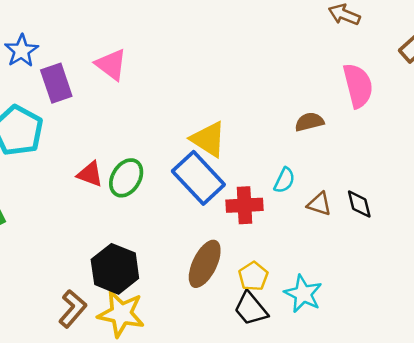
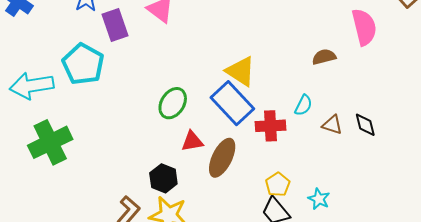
red triangle: (90, 174) -> (192, 141), moved, turned -30
brown ellipse: (205, 264) -> (222, 158), moved
black hexagon: (115, 269) -> (163, 178), size x0.7
cyan star: (303, 294) -> (319, 199), size x0.7

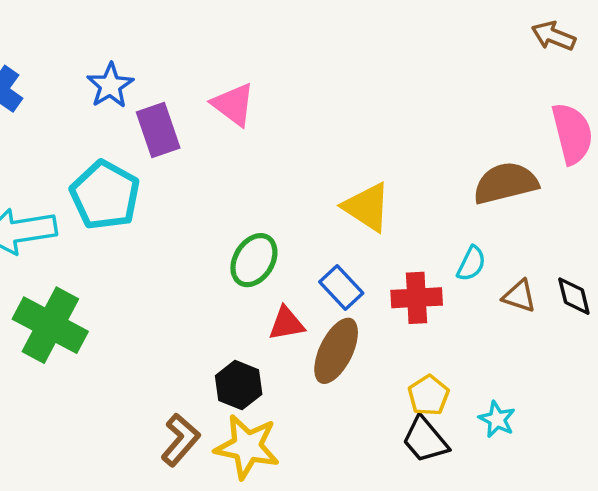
brown semicircle: (324, 57) -> (506, 183), size x1.6
blue rectangle: (232, 103) -> (341, 288), moved, size x0.6
green cross: (50, 142) -> (50, 325), turned -36

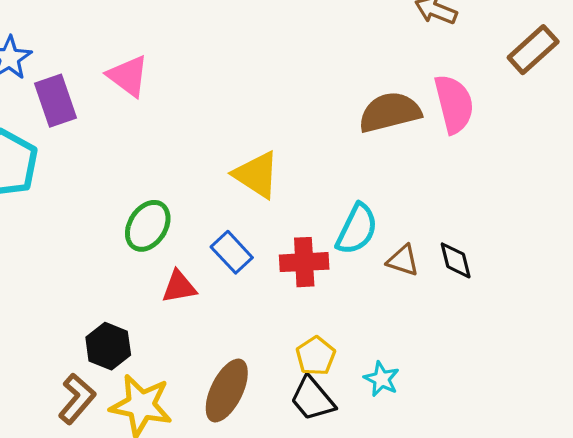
brown semicircle: (506, 183) -> (390, 112), moved
cyan semicircle: (471, 264) -> (357, 229), size x1.5
brown ellipse: (336, 351) -> (227, 391), moved
black hexagon: (239, 385) -> (108, 346), moved

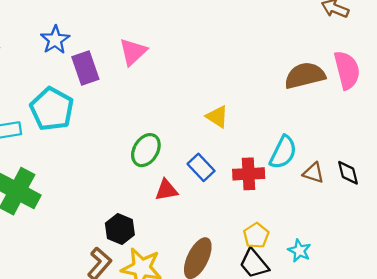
pink triangle: (128, 76) -> (133, 52), turned 40
yellow triangle: (256, 175) -> (217, 117), size x0.7

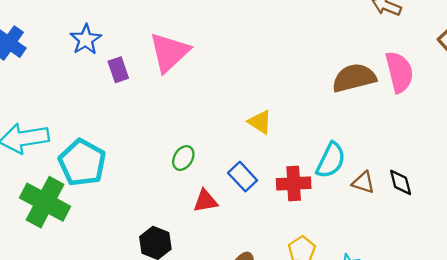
pink triangle: (133, 52) -> (169, 52), size x1.4
purple rectangle: (85, 68) -> (118, 70), size x0.7
cyan pentagon: (52, 109) -> (82, 163), moved
green ellipse: (146, 150) -> (183, 158), size x0.7

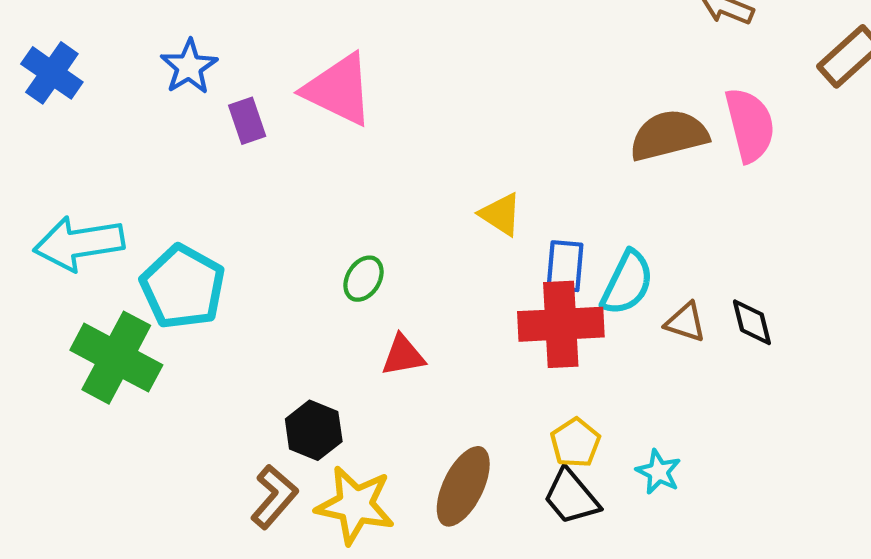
pink triangle: (169, 52) -> (339, 90), turned -51
blue rectangle: (243, 177) -> (565, 266), moved, turned 48
red cross: (294, 184) -> (561, 324), size x1.4

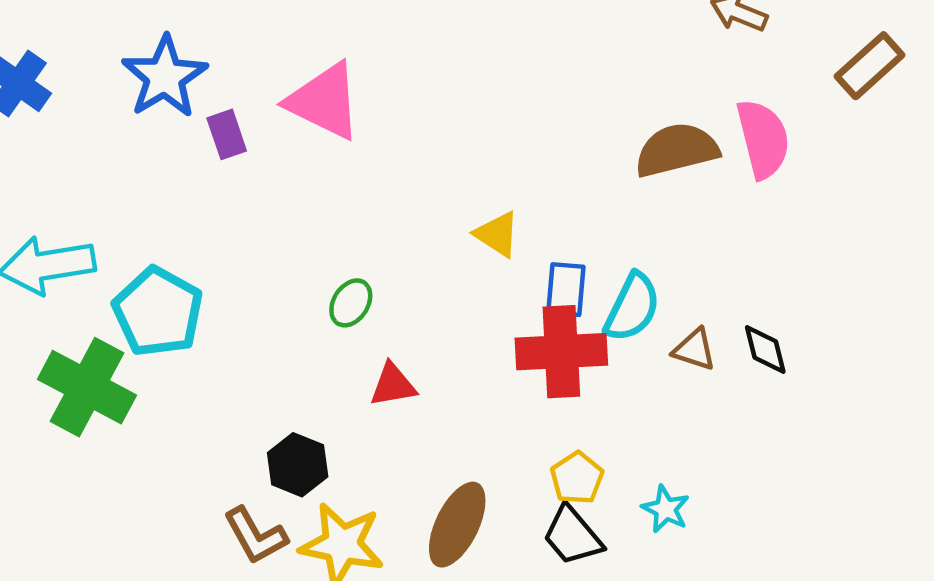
blue star: (189, 67) -> (165, 77), size x1.4
brown L-shape: (274, 497) -> (255, 536), turned 110

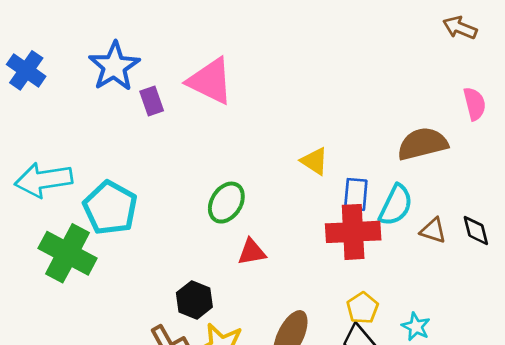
pink semicircle: (763, 139) -> (475, 104), size x0.7
brown semicircle: (677, 150) -> (423, 144), moved
green ellipse: (351, 303) -> (226, 203), size x1.4

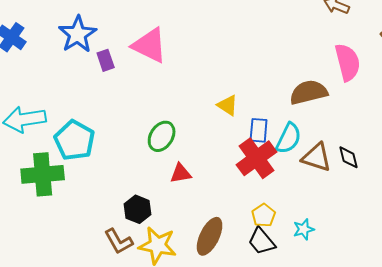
pink semicircle: (475, 104) -> (348, 62), size x1.5
brown triangle: (433, 231) -> (317, 157), size x1.5
red cross: (353, 232) -> (257, 158), turned -33
green cross: (68, 253) -> (43, 174), turned -33
cyan star: (416, 327) -> (304, 229), turned 30

